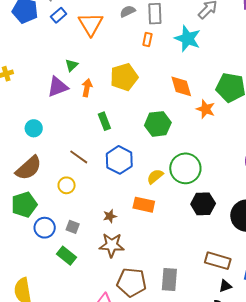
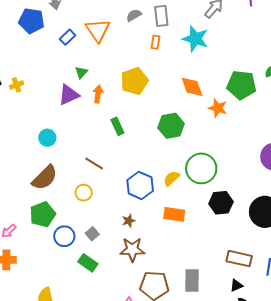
blue rectangle: (59, 15) -> (68, 37), moved
blue hexagon: (119, 160) -> (140, 185), moved
orange rectangle: (144, 205) -> (174, 214), moved
gray square: (73, 227) -> (92, 234), turned 32
black triangle: (225, 286) -> (236, 285), moved

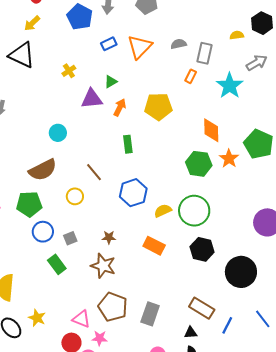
yellow cross: (17, 85) -> (69, 71), moved, turned -32
green hexagon: (171, 126) -> (199, 164), moved
blue hexagon: (140, 185) -> (133, 193), moved

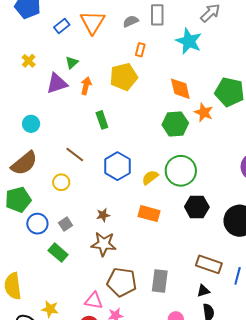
gray semicircle: (179, 44) -> (131, 21), moved
orange rectangle: (191, 76) -> (140, 50), moved

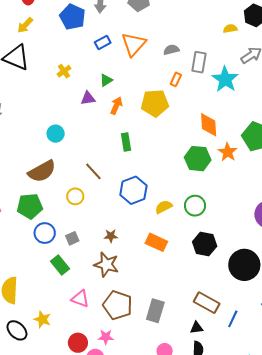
gray rectangle: (157, 15) -> (199, 62), moved
purple triangle: (57, 83) -> (88, 98), size x0.7
green circle: (181, 171) -> (195, 206), size x0.7
pink triangle: (94, 301) -> (80, 299), moved

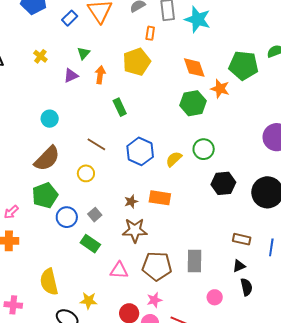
orange rectangle: (156, 242) -> (160, 198), moved
brown rectangle: (207, 303) -> (242, 239), size x0.7

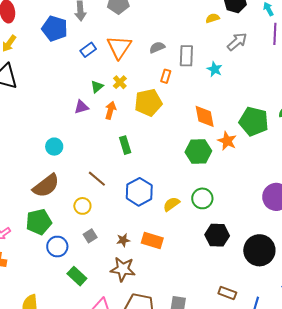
cyan star: (198, 19) -> (215, 69), size x0.6
yellow cross: (40, 56) -> (120, 82), moved
gray square: (95, 215) -> (90, 236), moved

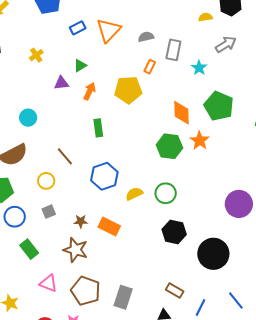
yellow cross: (120, 82) -> (36, 55), moved
green pentagon: (254, 121) -> (219, 106), moved

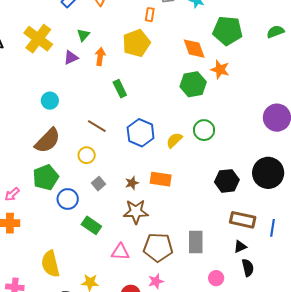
yellow cross: (36, 55) -> (38, 39), size x2.0
black hexagon: (174, 232) -> (227, 181), moved
brown rectangle: (175, 291) -> (243, 220), size x1.4

